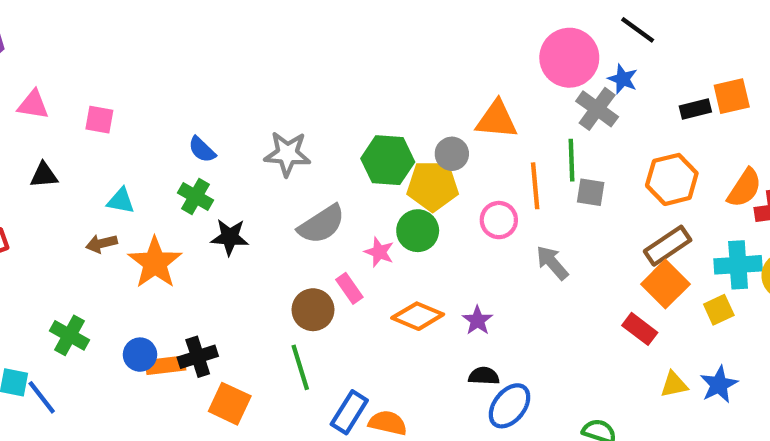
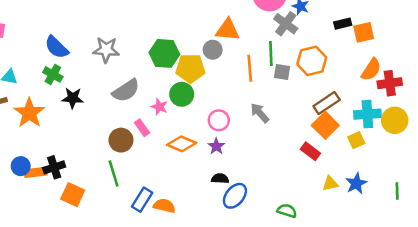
orange square: (732, 96) -> (364, 32), moved
blue semicircle: (202, 150) -> (57, 47), size x1.5
gray circle: (452, 154) -> (213, 50), moved
orange hexagon: (672, 179) -> (312, 61), moved
pink circle: (499, 220) -> (219, 120), moved

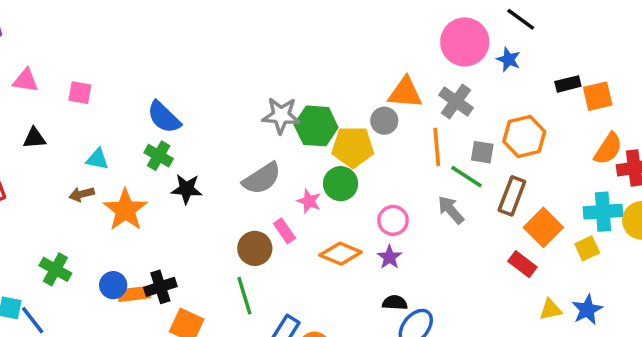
gray cross: (286, 24) -> (456, 101), moved
gray star: (106, 50) -> (281, 115), moved
green line: (271, 53) -> (466, 177), moved, turned -55
brown rectangle: (327, 103) -> (512, 196), moved, turned -35

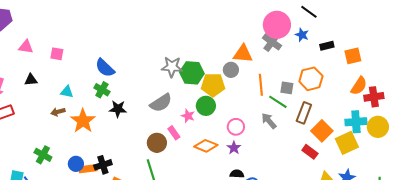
black rectangle: (568, 84) -> (327, 46), moved
gray cross: (456, 101) -> (272, 42), moved
yellow square: (587, 248) -> (347, 143), size x1.6

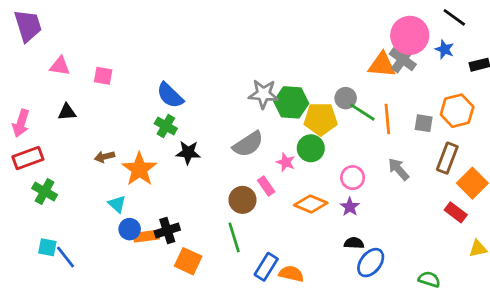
orange triangle: (243, 54) -> (382, 65), moved
cyan triangle: (67, 92) -> (117, 204), moved, turned 32
green line: (278, 102) -> (362, 112), moved
green cross: (43, 155) -> (45, 192), moved

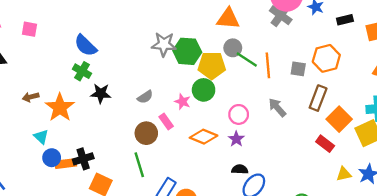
orange triangle: (382, 65) -> (228, 19), moved
gray semicircle: (248, 144) -> (145, 97), moved, size x0.6

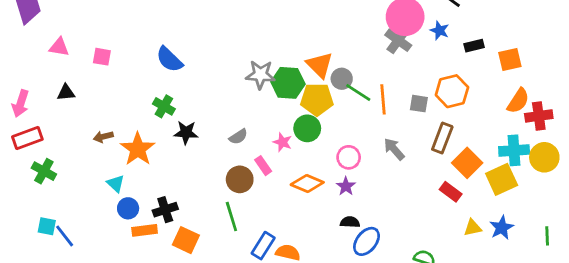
orange triangle: (228, 19) -> (320, 65), moved, turned 40
blue semicircle: (86, 46) -> (169, 59), moved
orange rectangle: (66, 164) -> (145, 230), moved

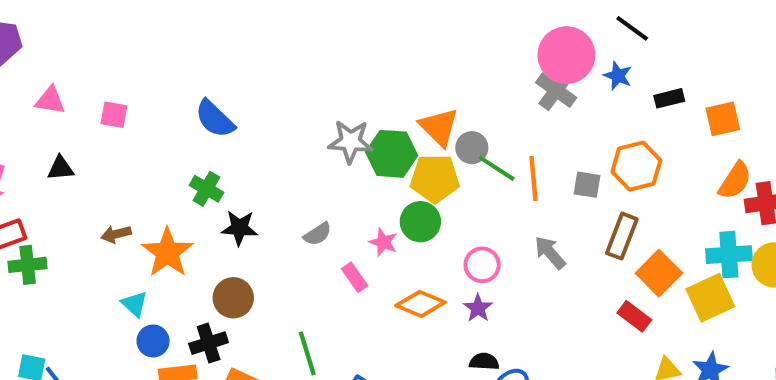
green cross: (44, 171) -> (28, 265), moved, turned -35
brown circle: (240, 179) -> (233, 298), moved

